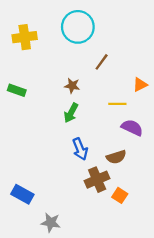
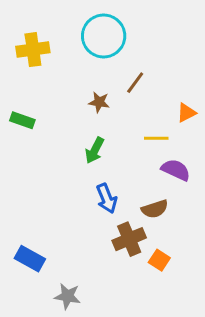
brown star: (72, 86) -> (99, 102), moved

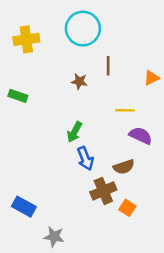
brown line: (135, 83) -> (108, 66), turned -36
orange triangle: (186, 113) -> (151, 78), moved
green arrow: (95, 150) -> (74, 132), moved

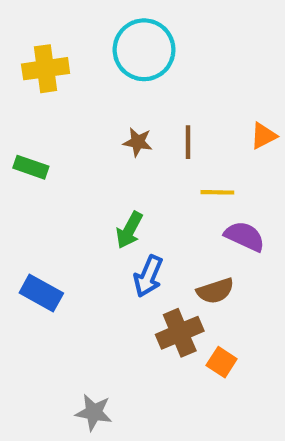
brown line: (108, 66) -> (188, 142), moved
blue arrow: (85, 158) -> (148, 276), turned 45
blue rectangle: (24, 207) -> (41, 293), moved

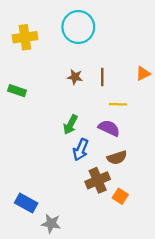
purple semicircle: (245, 236) -> (109, 128), moved
blue rectangle: (41, 293) -> (26, 203), moved

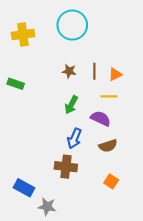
orange triangle: (143, 74) -> (115, 74), moved
green arrow: (70, 125) -> (71, 105), moved
brown cross: (98, 180) -> (66, 167), moved, turned 30

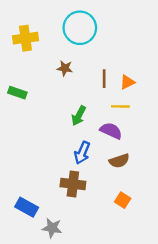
brown star: (69, 71) -> (65, 68), moved

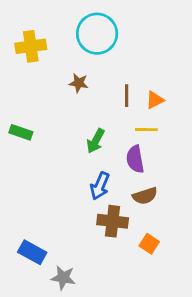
green rectangle: (17, 93) -> (21, 132), moved
purple semicircle: (111, 131) -> (135, 159), turned -125
brown cross: (73, 184) -> (113, 221), moved

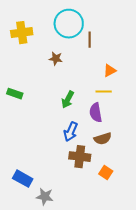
brown line: (127, 96) -> (90, 40), moved

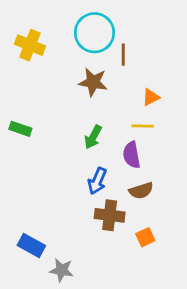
yellow cross: (22, 33) -> (30, 45), turned 30
brown star: (56, 59) -> (93, 82), moved, size x1.5
orange square: (106, 173) -> (145, 237), turned 32

